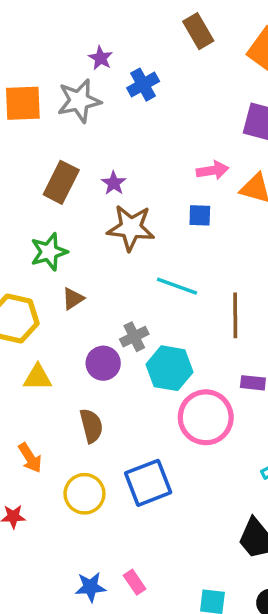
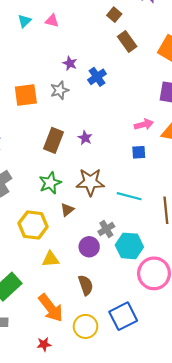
gray star: (79, 101) -> (60, 90), size x0.7
brown star: (131, 228) -> (90, 182), moved
orange arrow: (30, 458) -> (51, 308), size x1.6

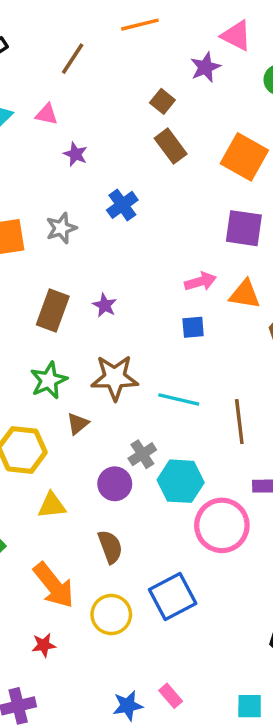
brown square: (114, 15) -> (162, 101), moved
purple star: (70, 63) -> (75, 154), moved

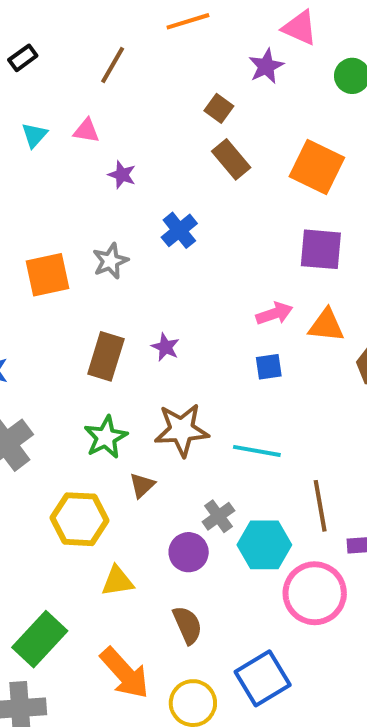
brown line: (239, 422) -> (320, 506), moved

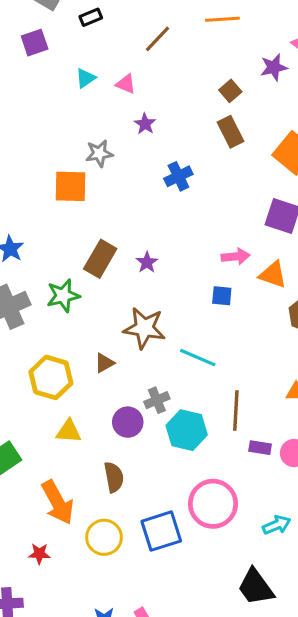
gray star: (110, 261) -> (99, 153), moved
green star: (106, 437) -> (63, 296), moved
pink circle: (315, 593) -> (213, 504), moved

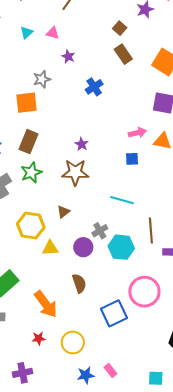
brown rectangle: (100, 259) -> (28, 142), moved
brown star: (144, 328) -> (75, 172), moved
yellow triangle: (69, 431) -> (50, 248), moved
yellow circle: (104, 537) -> (73, 342), moved

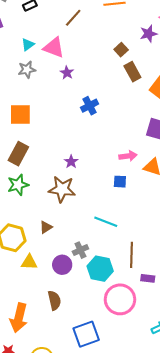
pink triangle: (53, 33) -> (54, 47), size x1.6
brown rectangle: (123, 54) -> (132, 72), moved
gray star: (42, 79) -> (27, 70), moved
pink circle: (144, 292) -> (120, 299), moved
orange arrow: (46, 304) -> (19, 318), turned 44

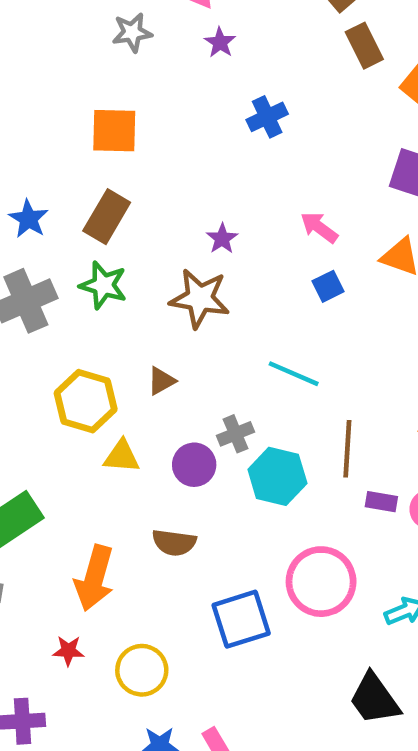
pink arrow: (128, 156) -> (319, 227), moved, turned -138
blue square: (120, 182) -> (328, 286), turned -32
green star: (18, 185) -> (103, 285), turned 30
pink circle: (120, 299) -> (321, 582), moved
brown semicircle: (54, 300) -> (174, 543), turned 108

